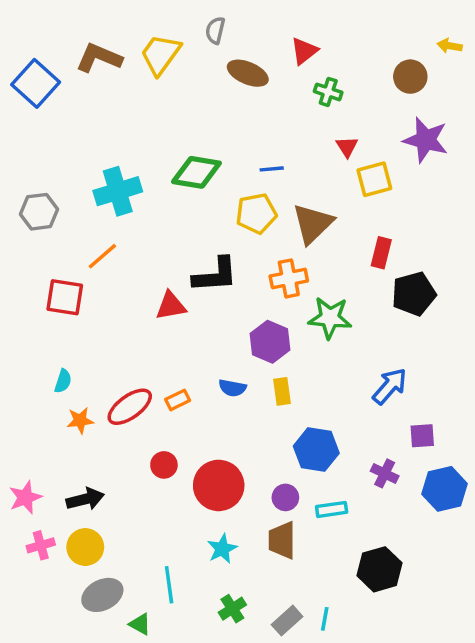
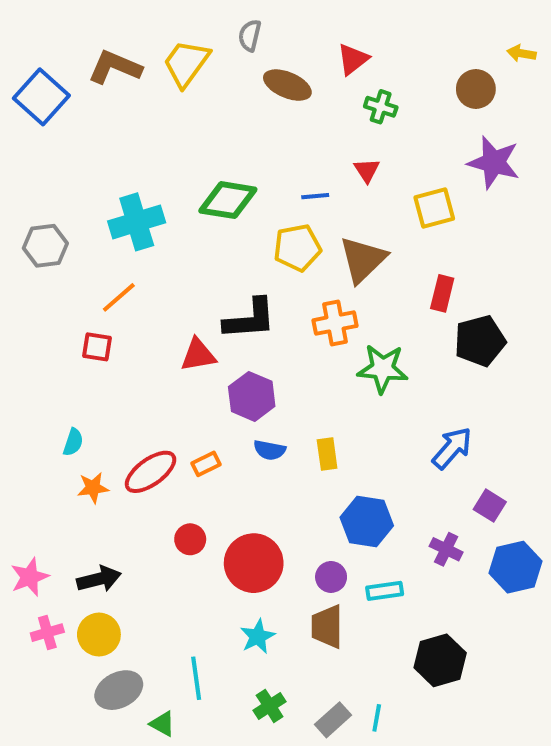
red triangle: (347, 147) -> (367, 170), moved
red square: (65, 297) -> (97, 347), moved, size x0.7
purple hexagon: (270, 342) -> (252, 396), moved
purple square: (422, 436) -> (490, 506), turned 36

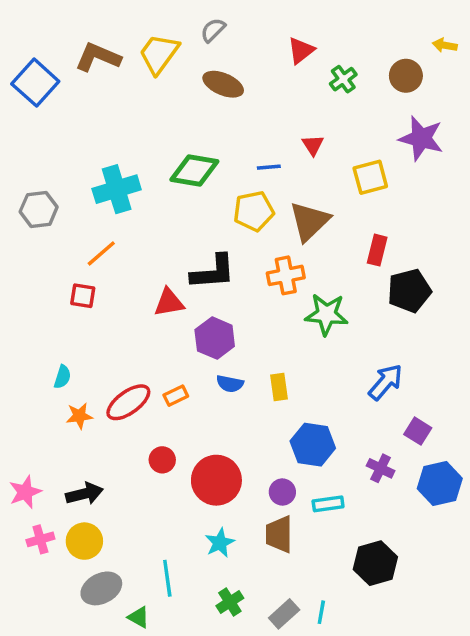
gray semicircle: (250, 35) -> (213, 30), turned 32
brown ellipse: (287, 85) -> (223, 84), moved
green cross: (381, 107) -> (343, 79), moved, turned 36

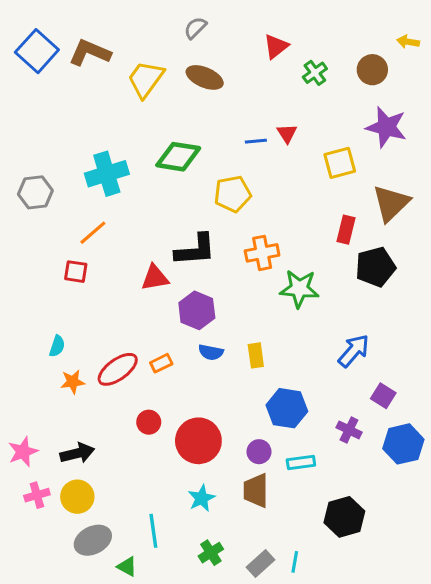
yellow trapezoid: (159, 54) -> (146, 79), moved
blue square: (35, 83) -> (37, 51), moved
blue line: (269, 167) -> (256, 141), moved
brown triangle: (309, 221) -> (391, 203), moved

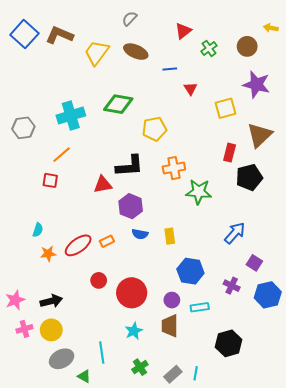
blue line: (256, 141) -> (170, 69), moved

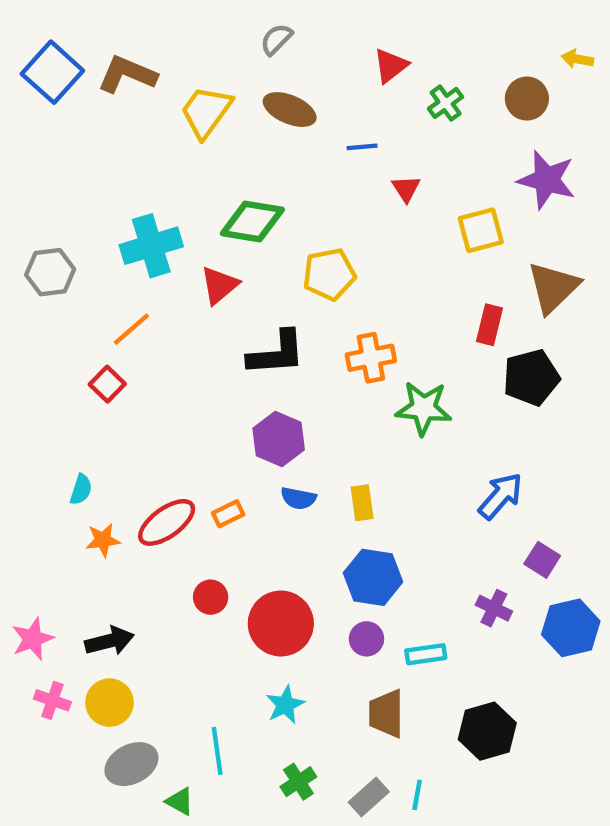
red square: (50, 180) -> (107, 384), turned 35
red triangle: (103, 185) -> (219, 285), moved, turned -30
blue hexagon: (190, 271) -> (373, 577), moved
brown trapezoid: (170, 326) -> (386, 714), moved
pink cross: (24, 329) -> (52, 700), turned 35

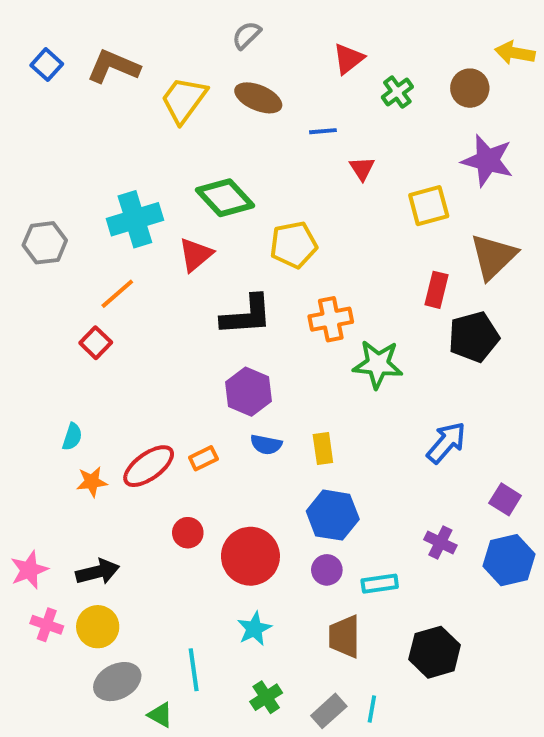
yellow arrow: (577, 59) -> (515, 53), size x1.4
blue square: (52, 72) -> (47, 65), size x0.6
green diamond: (252, 222) -> (225, 198), turned 38
purple square: (542, 560) -> (505, 499), moved

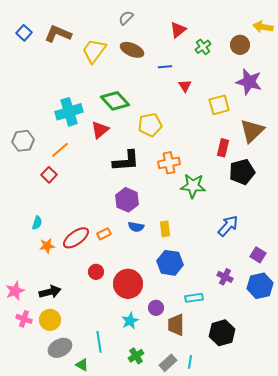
gray hexagon: (45, 243) -> (23, 141), moved
purple circle: (327, 570) -> (156, 308), moved

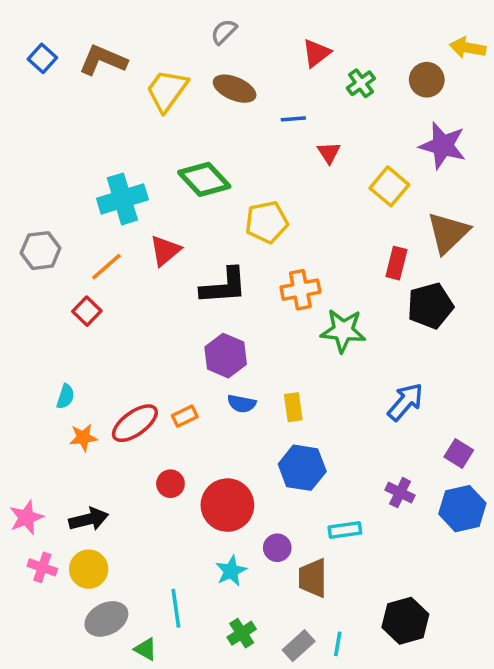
yellow square: (219, 105) -> (389, 186), turned -35
red triangle: (100, 130) -> (165, 251), moved
black hexagon: (222, 333) -> (405, 621), moved

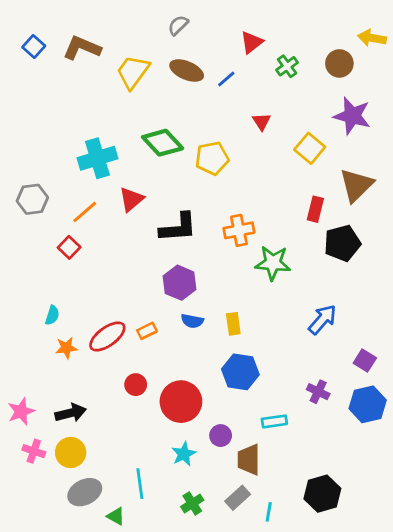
blue line: (293, 119) -> (226, 79), moved, turned -36
yellow pentagon: (267, 222) -> (212, 158), moved
gray rectangle: (299, 646) -> (238, 498), moved

